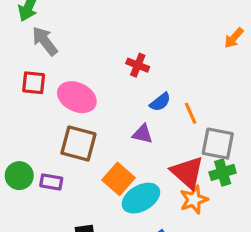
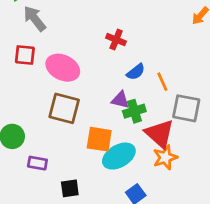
green cross: (223, 172) -> (134, 111), moved
orange square: (119, 179) -> (99, 139), turned -32
purple rectangle: (51, 182) -> (37, 163), moved

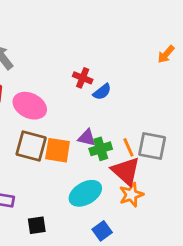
blue semicircle: (136, 72) -> (102, 92), moved
orange line: (162, 82) -> (128, 147), moved
orange square: (99, 139) -> (58, 150), moved

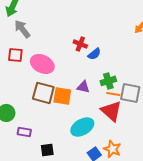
orange line: (128, 147) -> (113, 94), turned -56
green cross: (101, 149) -> (108, 81), moved
orange star: (131, 195) -> (112, 149), moved, turned -30

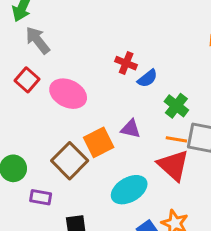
red square: (15, 55) -> (27, 80), turned 35
green cross: (108, 81) -> (176, 106), moved, turned -35
brown square: (43, 93) -> (70, 161), moved, turned 30
orange square: (62, 96) -> (99, 142), turned -36

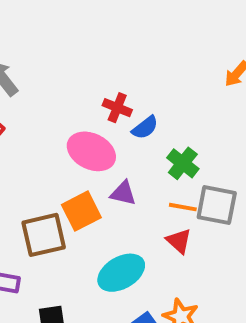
pink ellipse: (68, 94) -> (91, 151), moved
brown square: (70, 161) -> (44, 235), turned 32
red triangle: (173, 165) -> (179, 241), size x0.6

